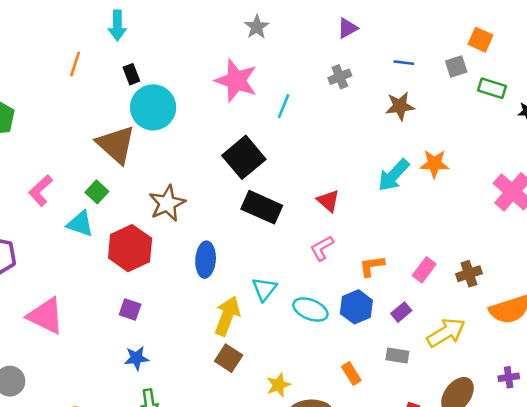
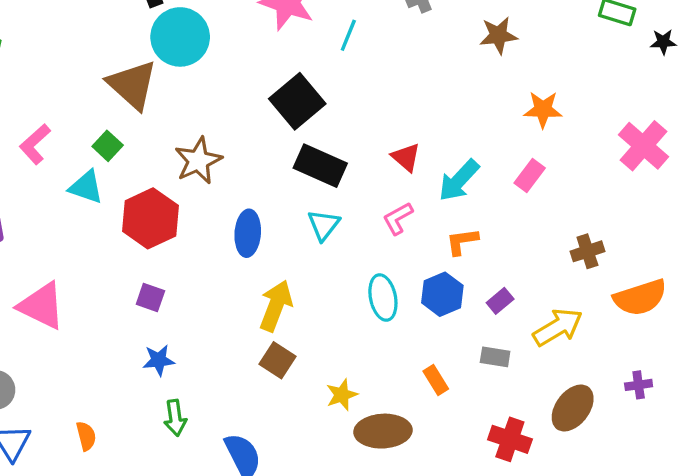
cyan arrow: (394, 175) -> (459, 180), moved
pink rectangle: (424, 270) -> (530, 175), moved
cyan triangle: (264, 289) -> (324, 225), moved
cyan ellipse: (310, 309) -> (383, 298), turned 56

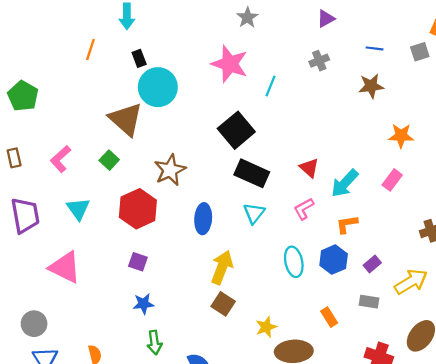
cyan triangle: (86, 187) -> (78, 209), moved, turned 35

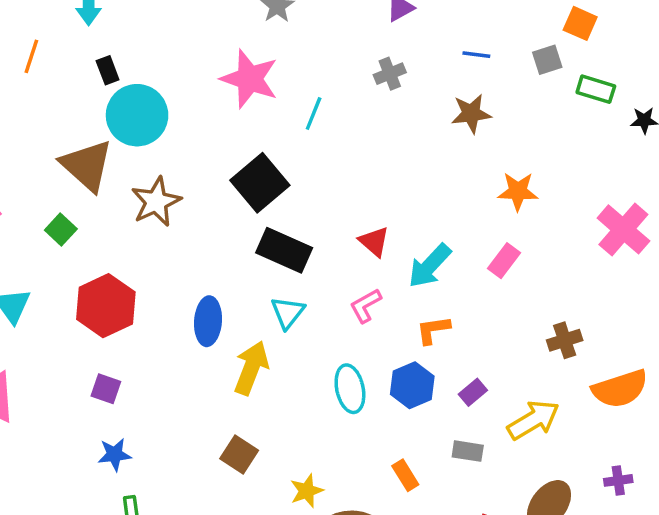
brown star: (170, 170) -> (156, 202), moved
yellow arrow: (222, 267) -> (251, 368), moved

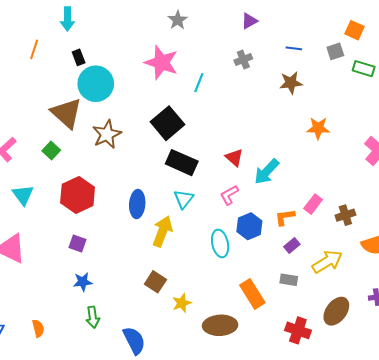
pink rectangle: (504, 261) -> (313, 204), moved
orange L-shape: (433, 330) -> (285, 217), moved
blue hexagon: (412, 385) -> (249, 226), moved
orange rectangle: (405, 475) -> (252, 294), size x1.6
yellow star: (307, 491) -> (182, 303), moved

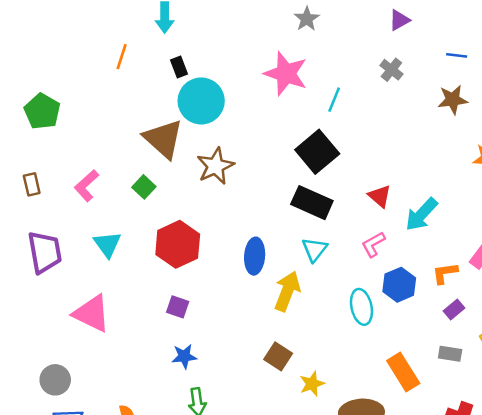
gray cross: (243, 59) -> (391, 70), turned -30
black square: (168, 123) -> (317, 152), moved

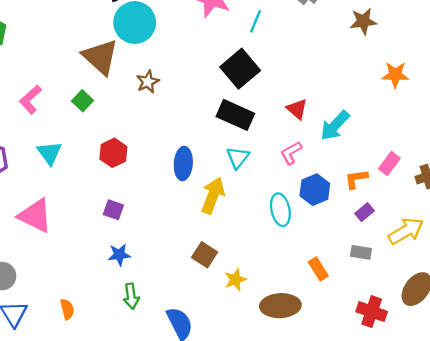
brown star: (215, 166) -> (148, 82), size x0.7
red hexagon: (178, 244) -> (113, 153), size x0.7
orange rectangle: (403, 372) -> (318, 269), size x0.7

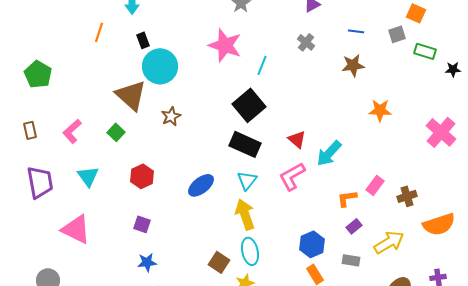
pink L-shape: (291, 153) -> (292, 176), size x1.4
blue ellipse: (183, 163) -> (201, 185), turned 48
blue hexagon: (315, 190) -> (312, 244), moved
yellow arrow: (213, 195) -> (245, 214), moved, turned -40
cyan ellipse: (280, 210) -> (250, 251), moved

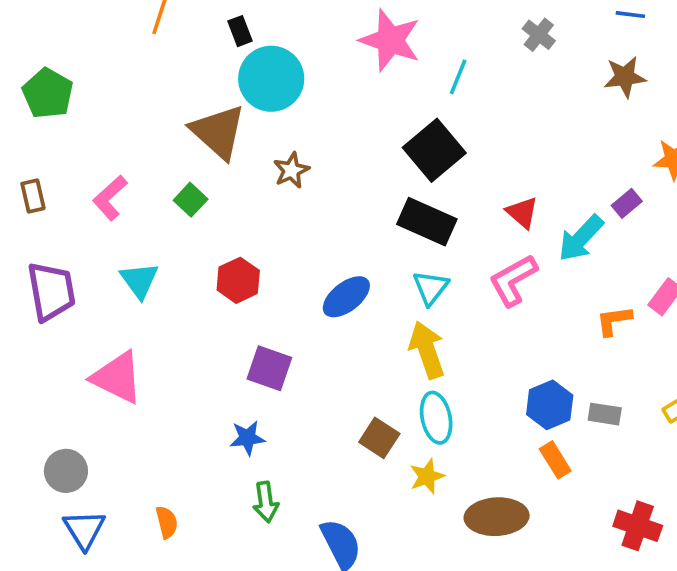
purple square: (142, 224) -> (269, 368), moved, size x1.4
purple rectangle: (354, 226) -> (627, 203), moved
gray rectangle: (351, 260) -> (605, 414), moved

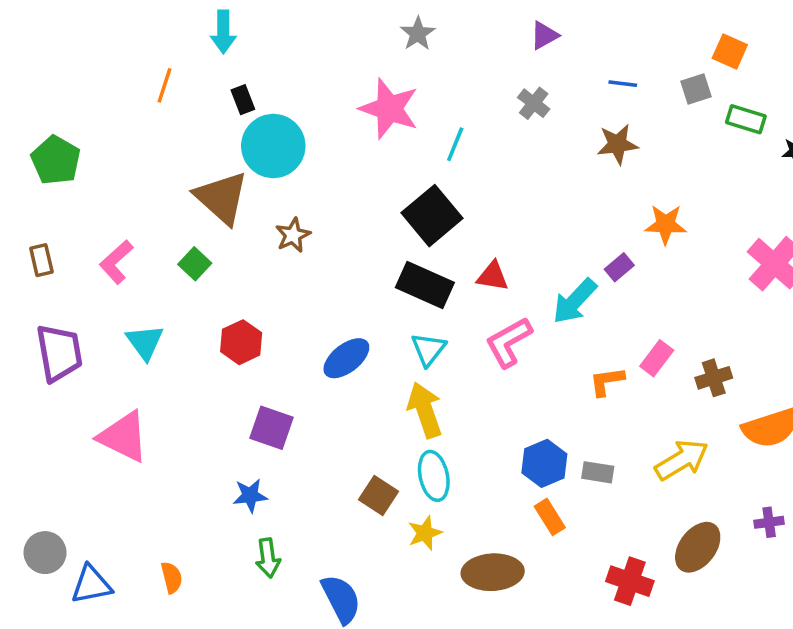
red triangle: (522, 212) -> (493, 276), moved, turned -32
gray circle: (66, 471) -> (45, 553), moved
blue triangle: (84, 530) -> (91, 585), turned 51

